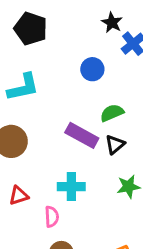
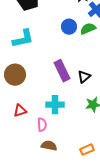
green semicircle: (112, 113) -> (88, 29), moved
purple rectangle: (82, 135) -> (62, 71), turned 35

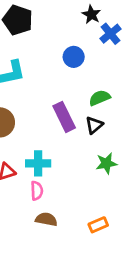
green semicircle: (88, 29) -> (100, 98), moved
cyan cross: (55, 105) -> (38, 163), moved

